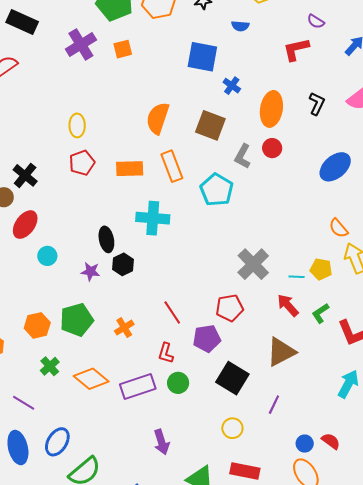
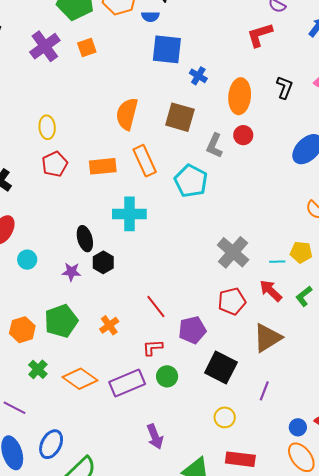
blue semicircle: (240, 26) -> (150, 17), moved
red pentagon: (230, 308) -> (232, 301), moved
red L-shape: (166, 353) -> (153, 348), turned 75

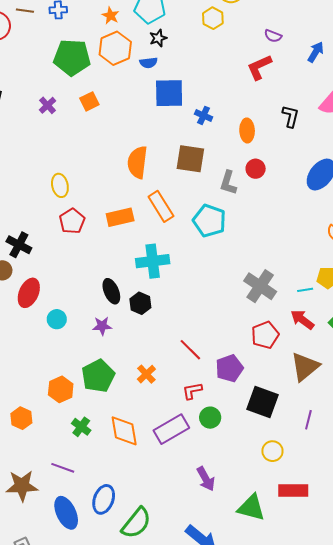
purple cross: (45, 46) -> (48, 105), size x0.6
orange ellipse: (240, 96) -> (247, 130), size x0.7
black hexagon: (103, 262) -> (140, 303), moved
orange diamond: (80, 379) -> (124, 431), turned 52

